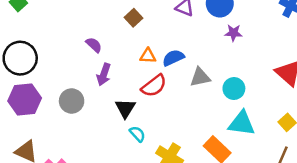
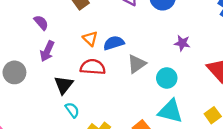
purple star: (233, 33) -> (182, 43), moved
orange triangle: (148, 56) -> (90, 39), turned 35
gray triangle: (200, 77) -> (137, 64), turned -30
red semicircle: (154, 86) -> (93, 67), turned -145

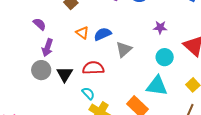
red semicircle: (93, 67) -> (93, 68), moved
gray circle: (14, 72) -> (41, 70), moved
cyan circle: (167, 78) -> (165, 57), moved
cyan semicircle: (72, 110) -> (88, 93), moved

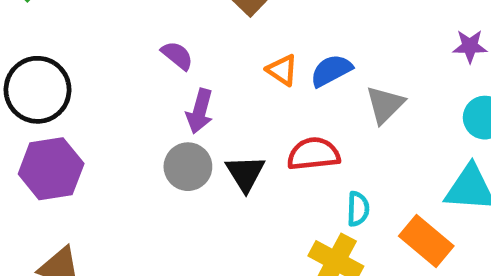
cyan semicircle: (88, 93) -> (358, 209), moved, turned 48

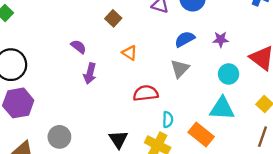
blue semicircle: (331, 71) -> (185, 39), moved
gray circle: (188, 167) -> (59, 137), moved
black triangle: (245, 173) -> (118, 139), moved

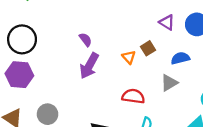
brown square: (113, 18) -> (148, 48), moved
purple arrow: (90, 73) -> (89, 66), size x1.4

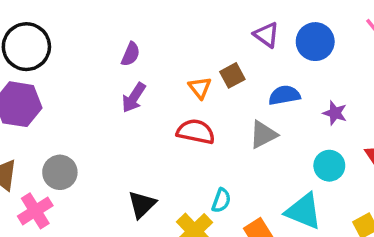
purple semicircle: (85, 40) -> (131, 54), turned 56
purple arrow: (89, 66) -> (134, 98), size x0.7
red semicircle: (133, 96) -> (196, 132), moved

